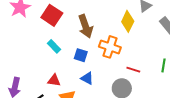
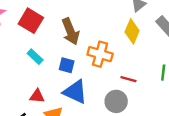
yellow diamond: (128, 21) -> (132, 31), moved
blue triangle: (87, 78) -> (75, 92), size x1.6

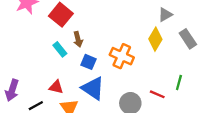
brown arrow: (71, 32) -> (78, 39), moved, size x0.6
red line: (128, 79) -> (157, 94), moved

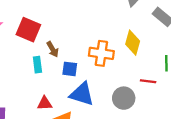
yellow diamond: (155, 39) -> (133, 43), moved
cyan rectangle: (60, 49) -> (37, 65), turned 48

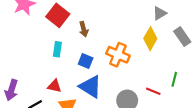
yellow diamond: (133, 43) -> (150, 39), moved
brown arrow: (53, 49) -> (84, 29), moved

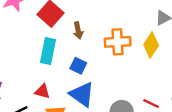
cyan rectangle: (57, 49) -> (48, 51), size x1.5
orange cross: (118, 55) -> (118, 42), moved, turned -30

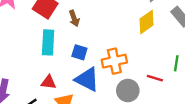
orange cross: (118, 42) -> (114, 61), moved
yellow diamond: (151, 45) -> (147, 22), turned 30

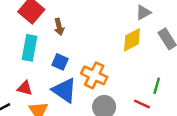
orange cross: (114, 61) -> (94, 75), turned 30
red line: (155, 78) -> (142, 104), moved

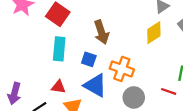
brown arrow: (59, 27) -> (101, 32), moved, size x1.5

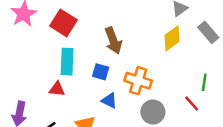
blue triangle: (95, 85) -> (109, 101), size x0.6
red triangle: (58, 87) -> (57, 89), moved
red line: (169, 91) -> (192, 103), turned 32

